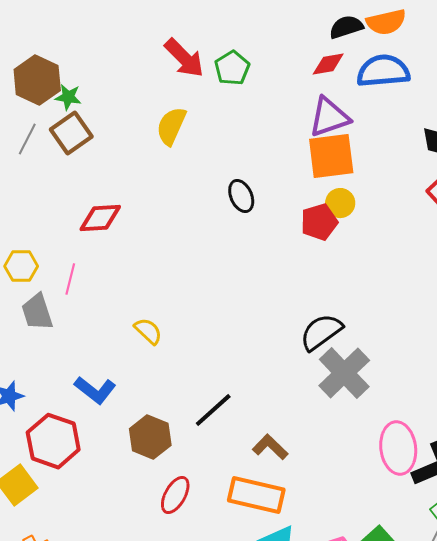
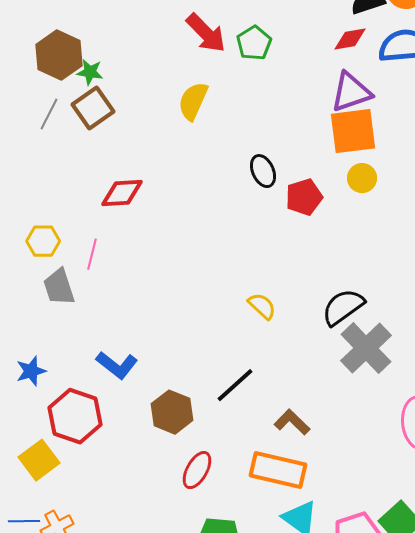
red pentagon: (319, 222) -> (304, 197), moved
yellow semicircle: (148, 331) -> (262, 306), moved

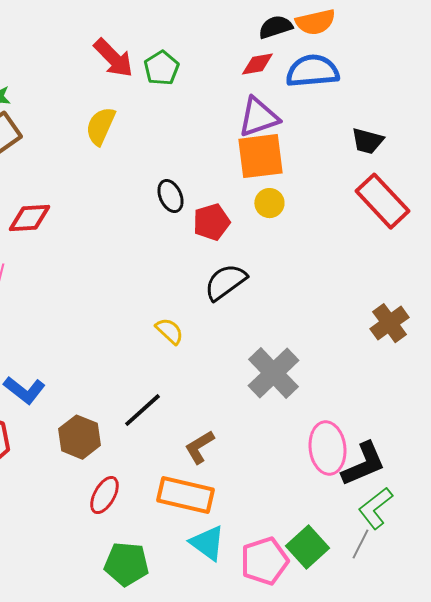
black semicircle: (343, 307) -> (225, 282), moved
brown L-shape: (292, 422) -> (199, 447), turned -75

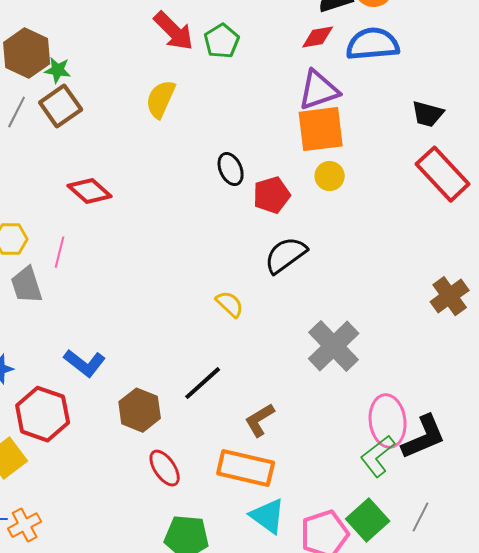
red diamond: (29, 218) -> (90, 191), turned 45
red ellipse: (104, 495) -> (165, 468), turned -63
green L-shape: (375, 508) -> (378, 456), moved

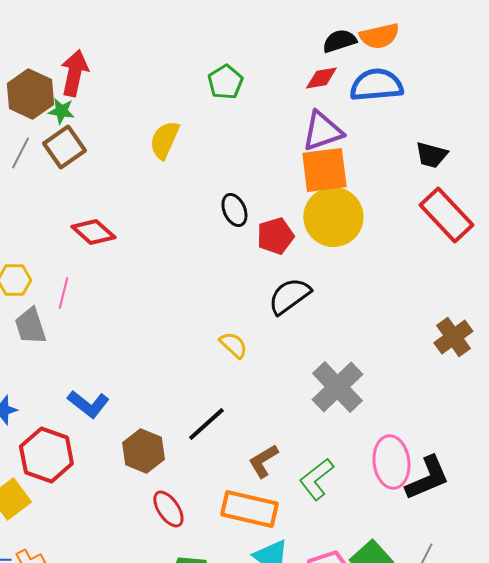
red arrow: (174, 31) -> (74, 73), moved, turned -123
yellow circle: (330, 176) -> (333, 217), size x2.0
green L-shape: (378, 456) -> (316, 479), moved

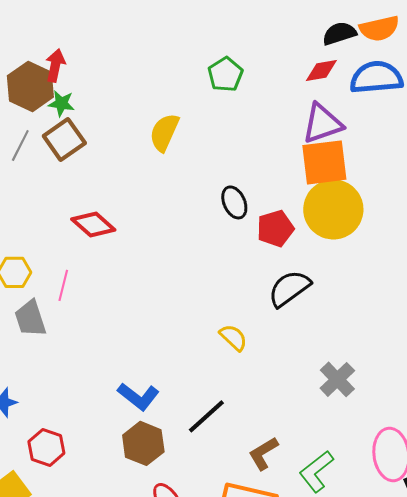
red arrow: (74, 73) -> (55, 65), moved, size x0.7
gray cross: (337, 387) -> (337, 379), size x0.7
blue L-shape: (88, 404) -> (138, 396), moved
red hexagon: (46, 455) -> (46, 447), size x0.7

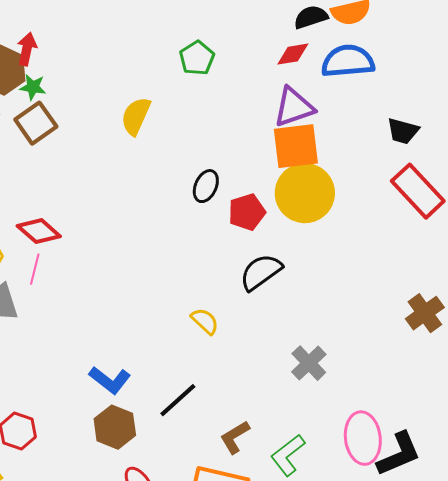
black ellipse: (234, 202) -> (206, 186), turned 48
red diamond: (93, 224) -> (39, 231), moved

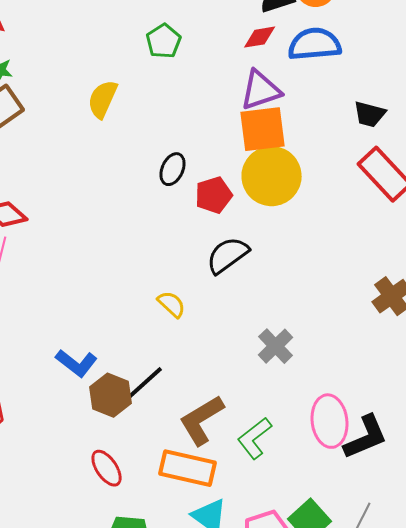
brown hexagon: (115, 427) -> (111, 395), moved
brown L-shape: (235, 437) -> (202, 420), size x1.5

